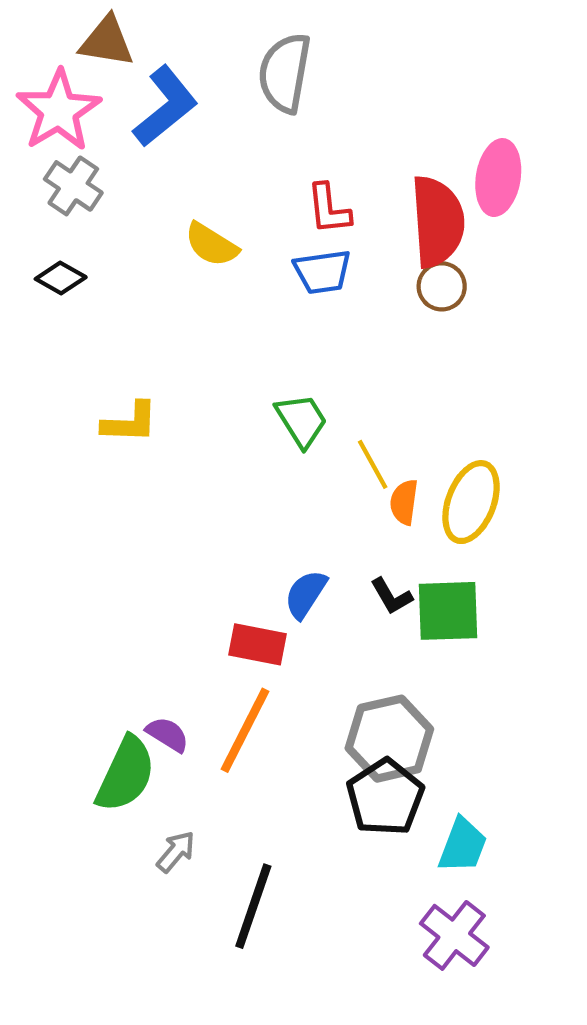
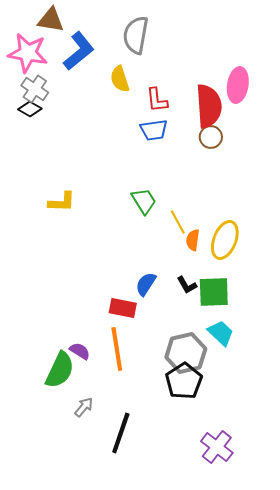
pink star: (59, 111) -> (28, 53), turned -30
yellow semicircle: (211, 245) -> (120, 79), moved, turned 40
black diamond: (61, 278) -> (30, 109), moved
orange line: (245, 730) -> (117, 349), turned -36
cyan trapezoid: (463, 845) -> (221, 333), moved, turned -68

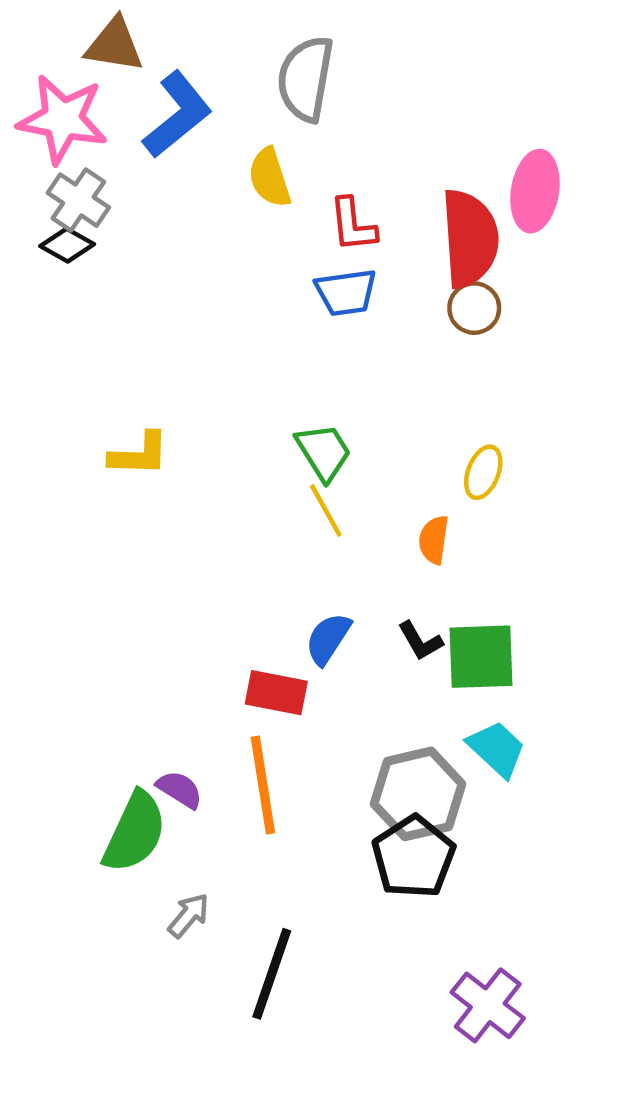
yellow line: (178, 222) -> (326, 511), moved
yellow ellipse: (225, 240) -> (483, 472), moved, size x0.6

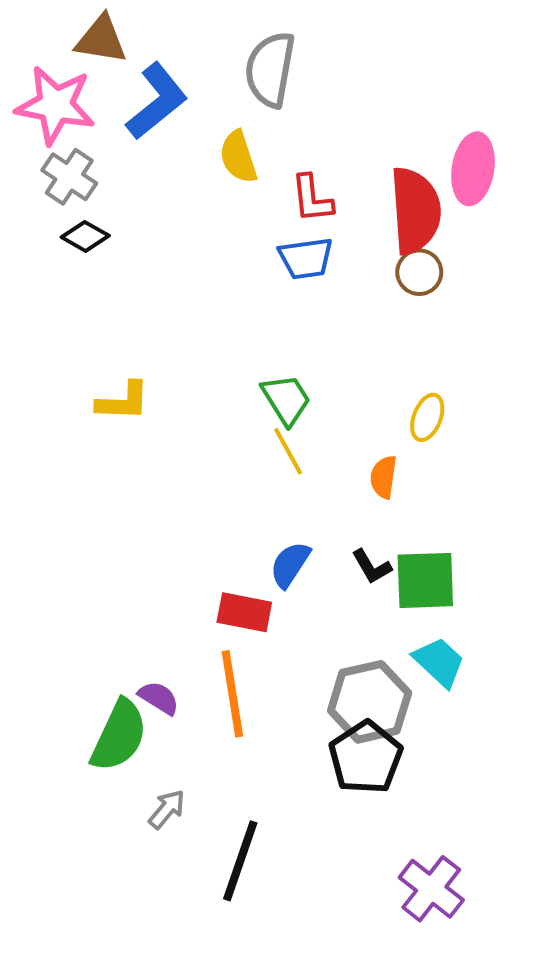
black diamond: (67, 245) -> (85, 236), moved

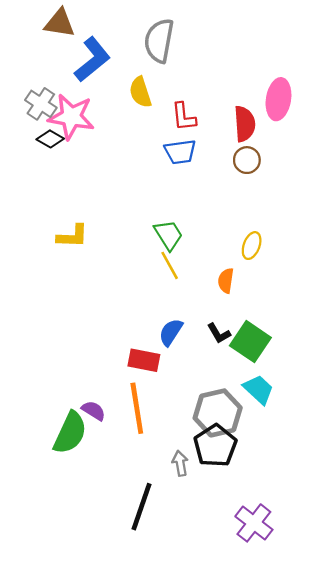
pink star: (55, 105) -> (71, 117), moved
red semicircle: (415, 211) -> (245, 124), size x0.7
green square: (425, 580) -> (250, 342), turned 36
gray arrow: (167, 809) -> (180, 463), moved, turned -50

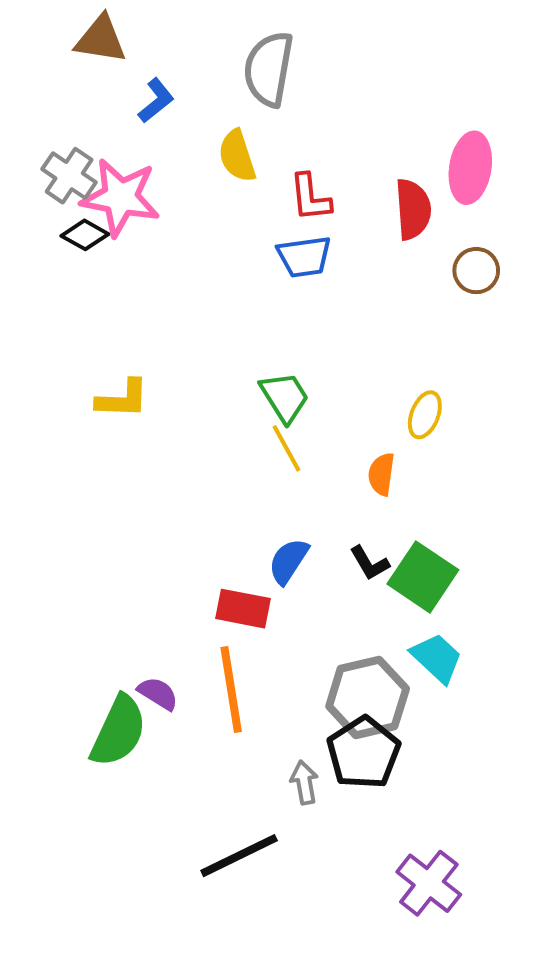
blue L-shape: (92, 59) -> (156, 101), size x0.6
brown circle: (247, 160) -> (476, 271), moved
black line: (142, 507) -> (239, 856), turned 45

